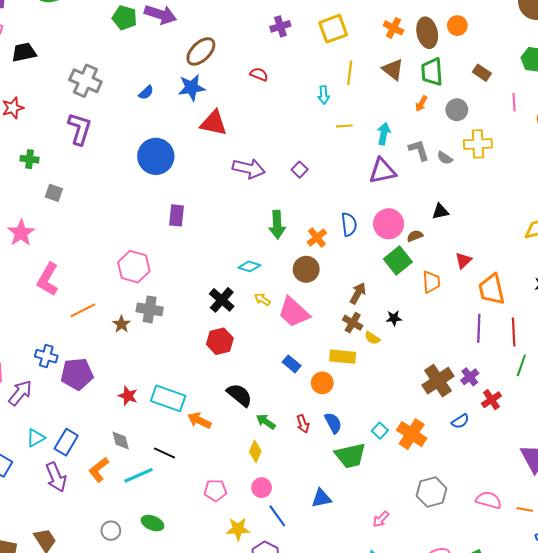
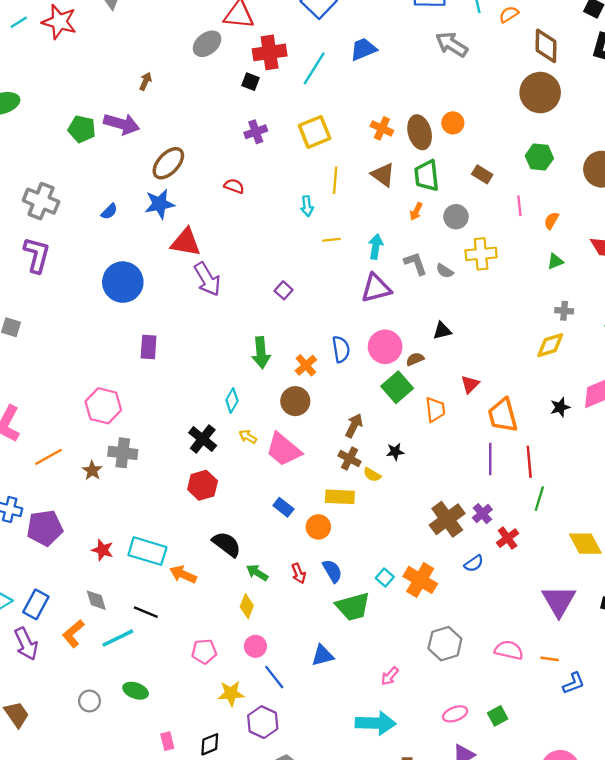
purple arrow: (249, 169) -> (207, 279), moved, turned 48
cyan diamond: (249, 266) -> (232, 400), turned -75

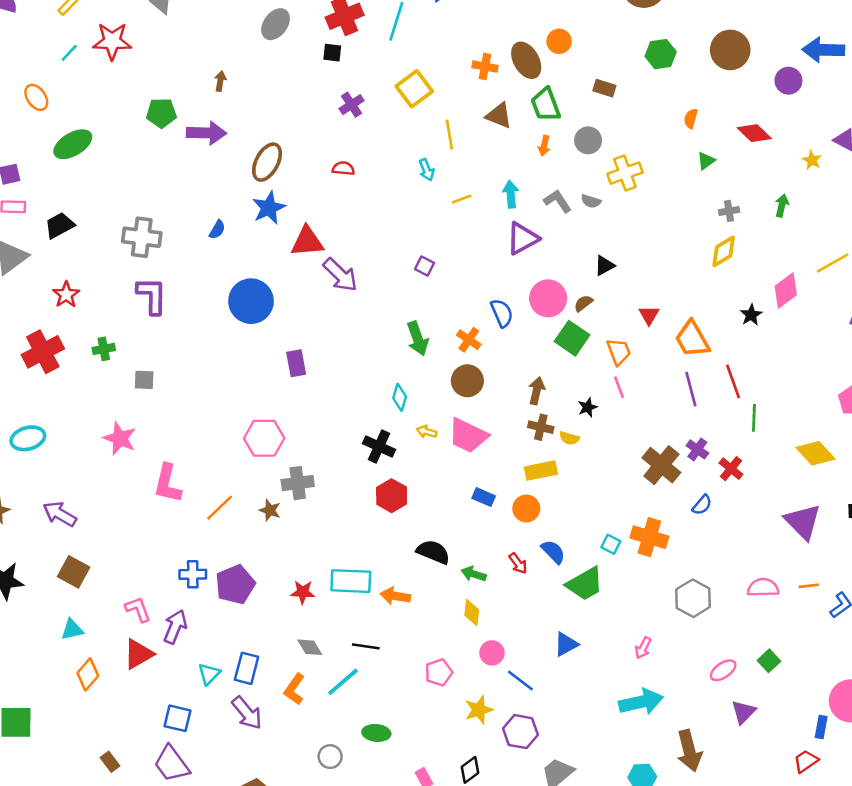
green pentagon: (82, 129) -> (161, 113), moved
pink line: (519, 206) -> (619, 387), moved

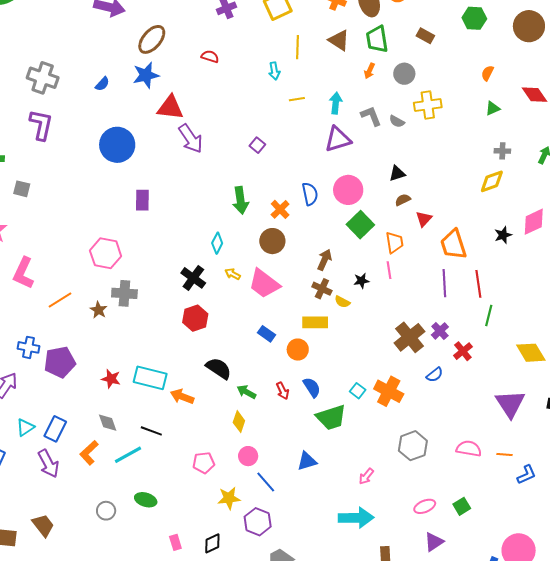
brown semicircle: (583, 303) -> (403, 200), moved

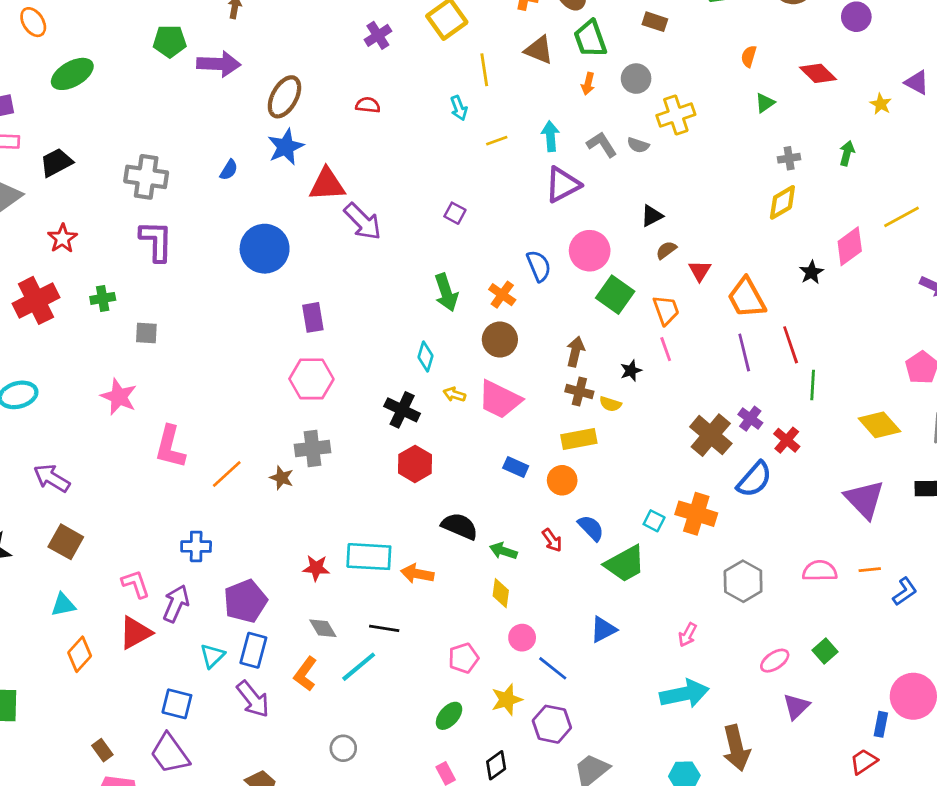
pink hexagon: (106, 253) -> (311, 379), moved
purple pentagon: (60, 362) -> (245, 601), moved
blue semicircle: (435, 375) -> (754, 479), size x1.6
green ellipse: (146, 500) -> (449, 716), moved, turned -55

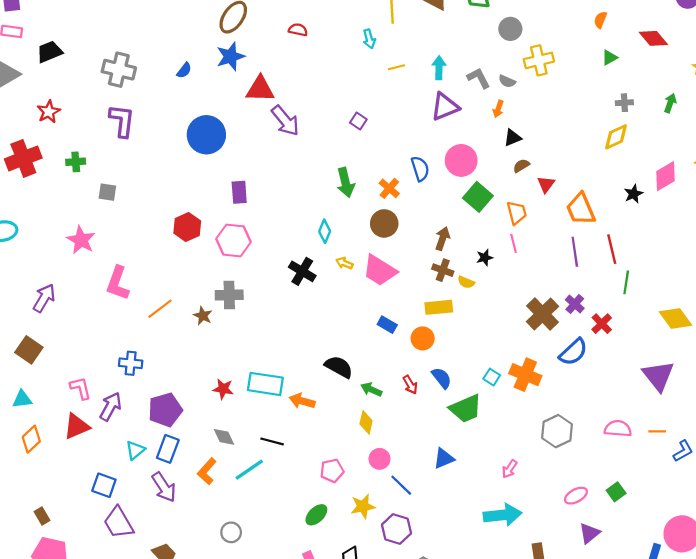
orange arrow: (588, 84) -> (498, 109), moved
red hexagon: (415, 464) -> (187, 227), moved
purple arrow: (52, 478) -> (44, 298), moved, turned 84
purple trapezoid: (170, 754) -> (119, 523), moved

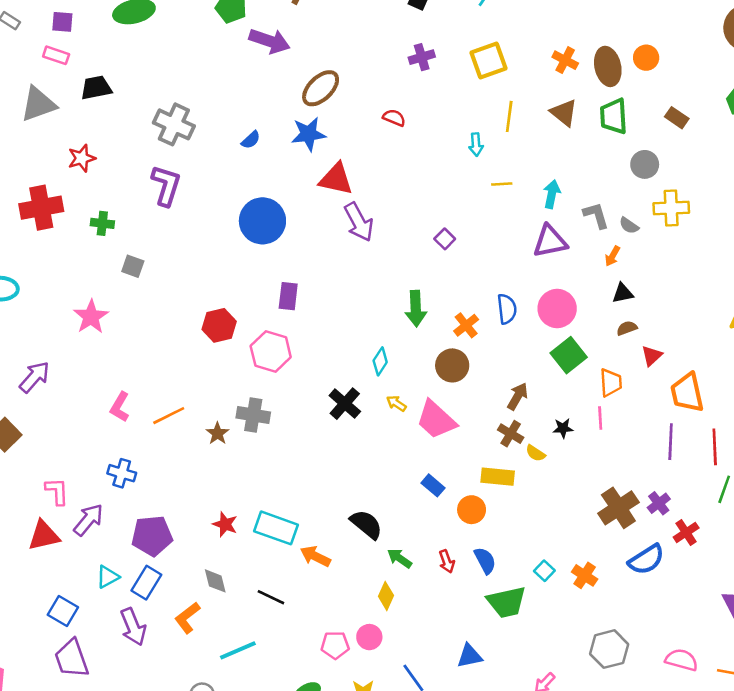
pink L-shape: (118, 283) -> (120, 407), moved, size x0.7
orange cross: (525, 375) -> (585, 575), size x0.7
pink circle: (380, 459) -> (369, 637), moved
cyan line: (249, 470) -> (238, 650), moved

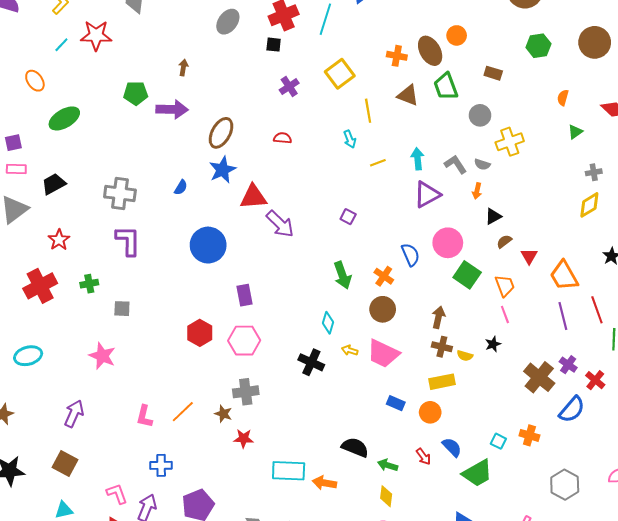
black star: (563, 428) -> (493, 344), moved
red star: (225, 524) -> (244, 438), moved

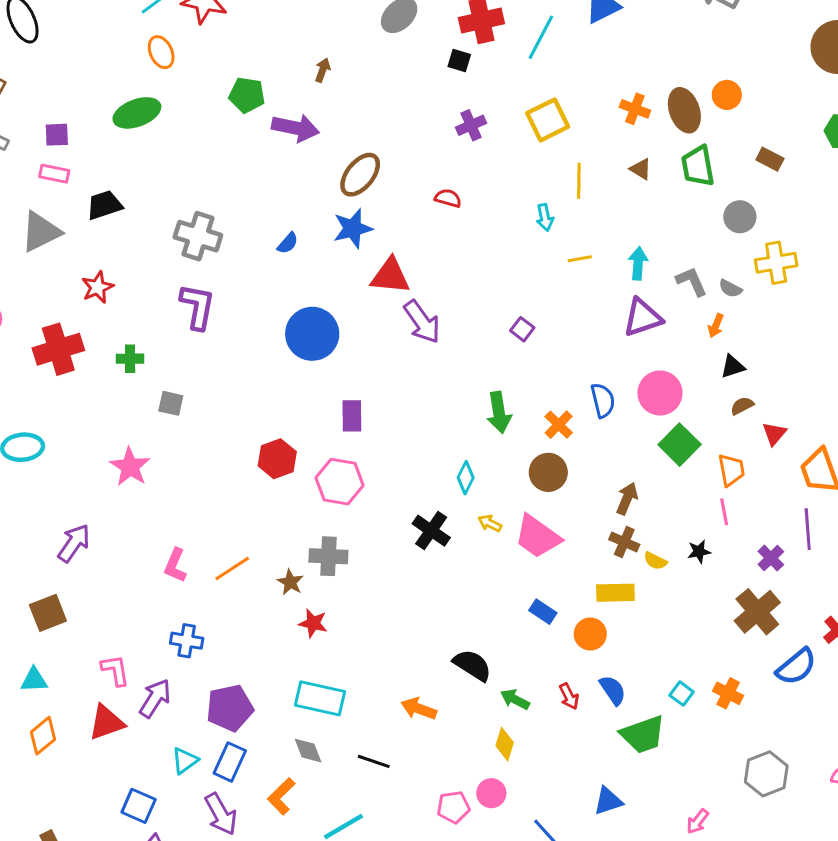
orange ellipse: (35, 81) -> (161, 52), moved
brown triangle: (408, 95) -> (641, 169), size x0.7
purple cross: (568, 365) -> (771, 558), moved
brown square: (65, 463) -> (48, 613), turned 30
cyan rectangle: (289, 471) -> (320, 698), moved

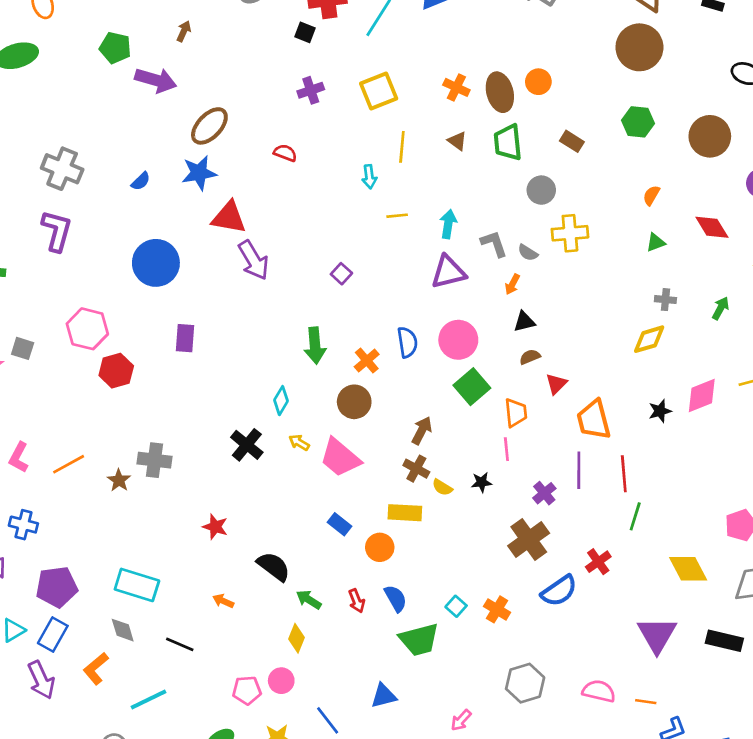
gray square: (171, 403) -> (23, 348), moved
pink hexagon: (340, 482) -> (87, 329), moved
red star: (313, 623) -> (215, 527), moved
orange arrow: (419, 709) -> (223, 601), size x0.7

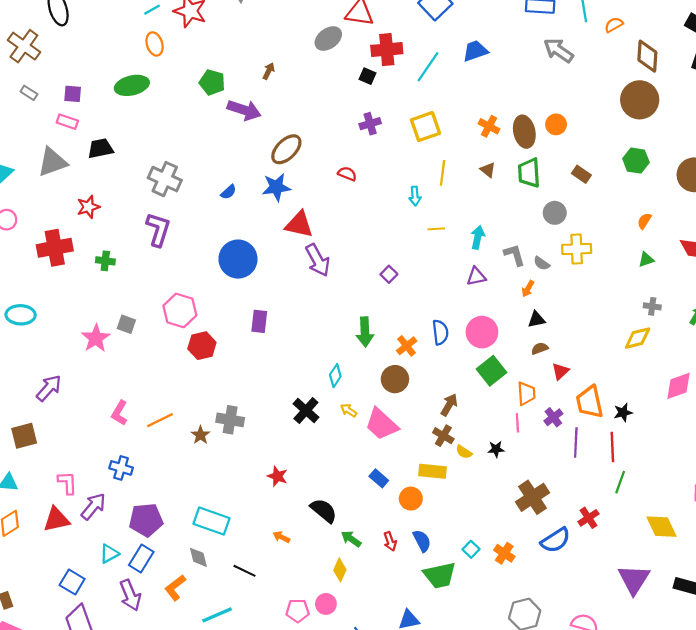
purple triangle: (448, 272) -> (476, 276), size x0.7
black star: (660, 411) -> (623, 412), moved
purple cross: (544, 493) -> (553, 417), moved

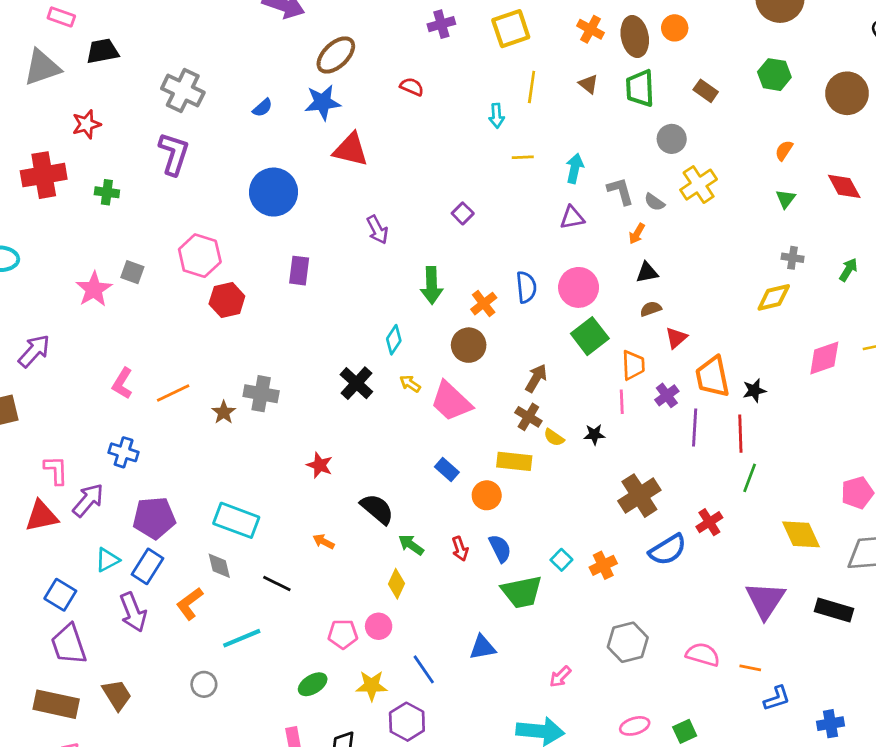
yellow cross: (577, 249) -> (699, 185), turned -32
green triangle: (646, 259) -> (786, 199), turned -35
purple arrow: (318, 260) -> (377, 230), moved, size x0.7
orange cross: (504, 553) -> (603, 565), turned 30

